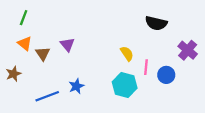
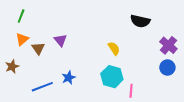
orange triangle: (25, 43) -> (22, 39), turned 40
pink line: (146, 67) -> (131, 91), moved
blue circle: (166, 75) -> (167, 68), moved

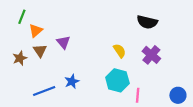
orange triangle: (22, 39) -> (36, 31), moved
purple cross: (168, 45) -> (151, 55), moved
brown star: (12, 67) -> (20, 58), moved
blue circle: (167, 68) -> (178, 95), moved

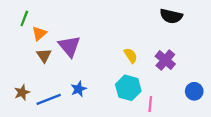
black semicircle: (147, 22) -> (171, 16), moved
purple triangle: (63, 42) -> (69, 46), size x1.5
brown star: (20, 58) -> (22, 92), moved
blue circle: (178, 95) -> (194, 91), moved

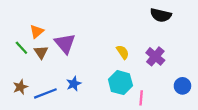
green line: (24, 18) -> (21, 48), moved, turned -64

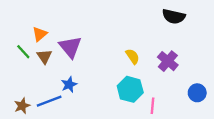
blue star: (74, 84) -> (69, 85), moved
brown star: (20, 87) -> (22, 106), moved

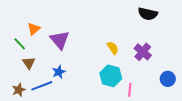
brown triangle: (44, 56) -> (29, 63), moved

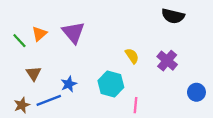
purple triangle: (60, 40) -> (73, 32), moved
green line: (20, 44) -> (19, 41), moved
cyan hexagon: (111, 76) -> (111, 84), moved
pink line: (130, 90) -> (135, 105), moved

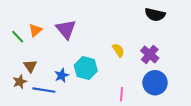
cyan hexagon: (111, 84) -> (86, 68), moved
blue circle: (196, 92) -> (155, 83), moved, size x1.5
blue line: (49, 100) -> (44, 90), turned 30
brown star: (22, 105) -> (20, 82), moved

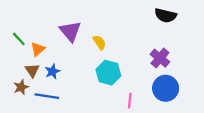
orange triangle: (35, 30) -> (38, 49), moved
yellow semicircle: (118, 50) -> (99, 42), moved
cyan hexagon: (86, 68) -> (108, 73), moved
blue star: (62, 75) -> (52, 71), moved

